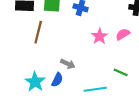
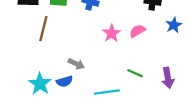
blue semicircle: (57, 80) -> (65, 81), turned 48

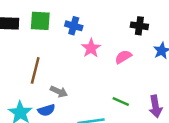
brown line: (43, 29) -> (35, 70), moved
pink star: (112, 33) -> (91, 48), moved

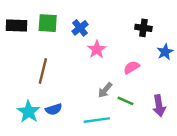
blue cross: (74, 26) -> (80, 28), turned 35
pink semicircle: (123, 57) -> (131, 67), moved
gray arrow: (59, 92) -> (105, 90), moved, turned 105

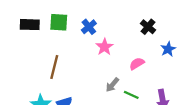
black cross: (143, 28) -> (148, 27), turned 32

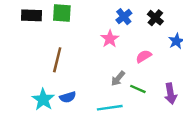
blue cross: (89, 27) -> (124, 17), moved

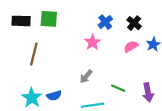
pink semicircle: (144, 56) -> (131, 47), moved
brown line: (57, 60) -> (34, 54), moved
gray arrow: (118, 78) -> (86, 76), moved

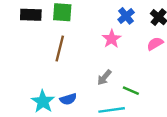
brown line: (34, 54) -> (60, 48), moved
green line: (118, 88) -> (131, 91), moved

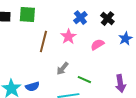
pink semicircle: (155, 44) -> (97, 45), moved
brown line: (60, 48) -> (43, 42), moved

